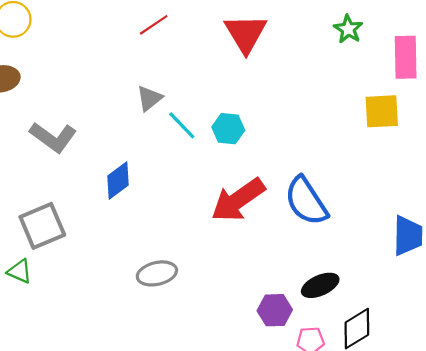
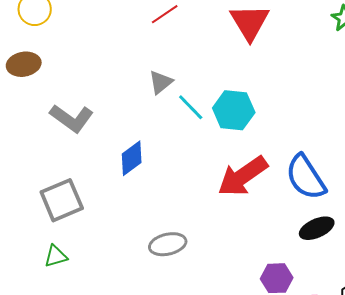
cyan hexagon: (228, 129) -> (234, 110), size x1.4
green triangle: (20, 271) -> (56, 256), moved, turned -40
black ellipse: (320, 285) -> (317, 228), moved

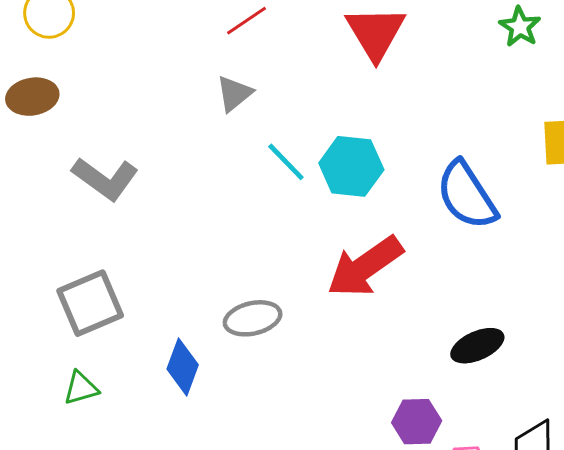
gray triangle: (161, 82) -> (234, 94), moved
blue diamond: (132, 158) -> (183, 367), moved, turned -33
blue semicircle: (306, 177) -> (467, 195), moved
gray ellipse: (168, 244) -> (253, 318), moved

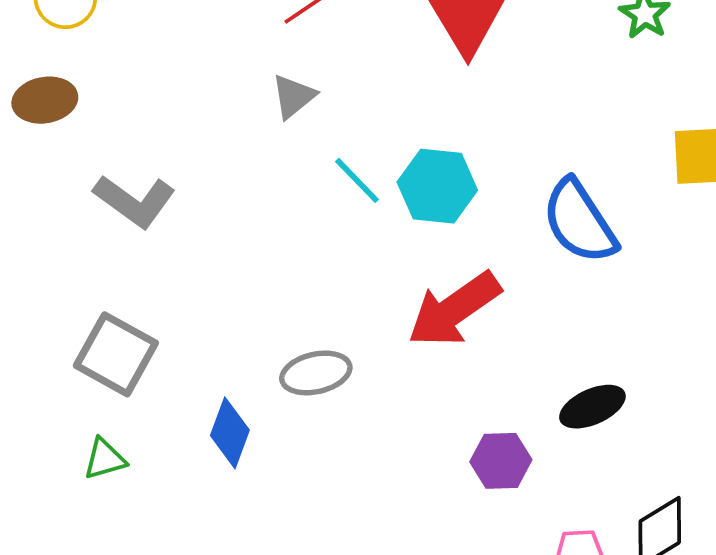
gray square: (90, 303) -> (116, 354), turned -38
purple hexagon: (417, 422) -> (501, 461), moved

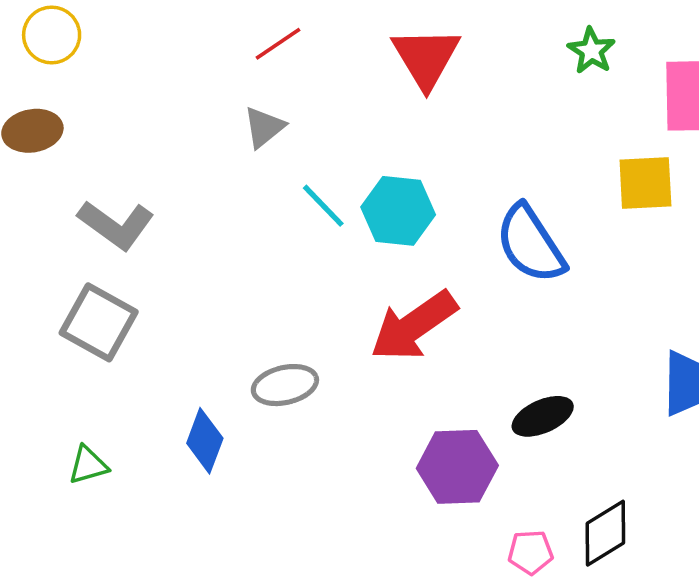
gray square: (116, 354) -> (99, 322), moved
purple hexagon: (501, 461) -> (457, 467), size x1.4

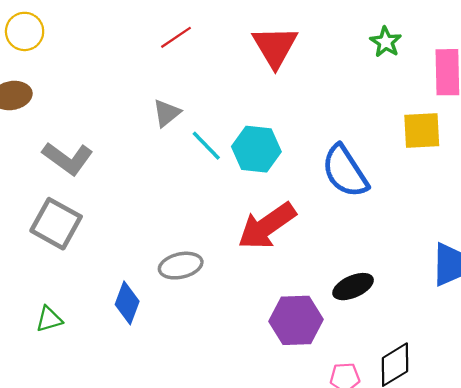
gray triangle: (264, 127) -> (167, 113), moved

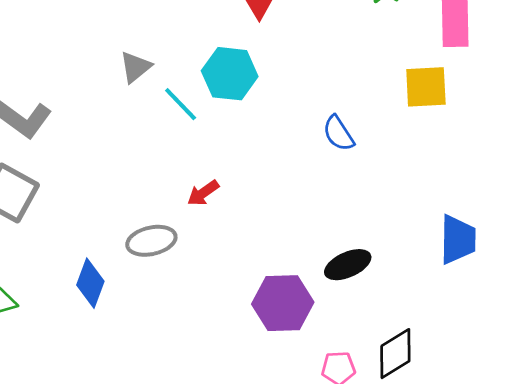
cyan hexagon: (256, 149) -> (230, 74), moved
blue semicircle: (345, 171) -> (338, 133), size x0.6
red arrow: (267, 226) -> (203, 193), moved, size x0.5

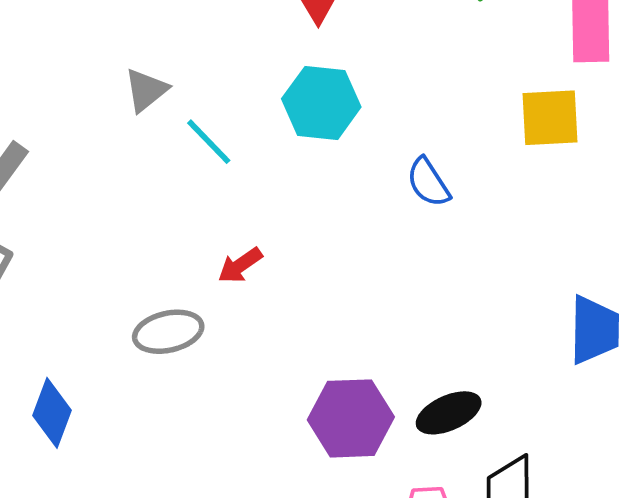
cyan hexagon: (230, 74) -> (321, 103), moved
black ellipse: (348, 265) -> (449, 413), moved
blue diamond: (90, 283) -> (52, 413), moved

